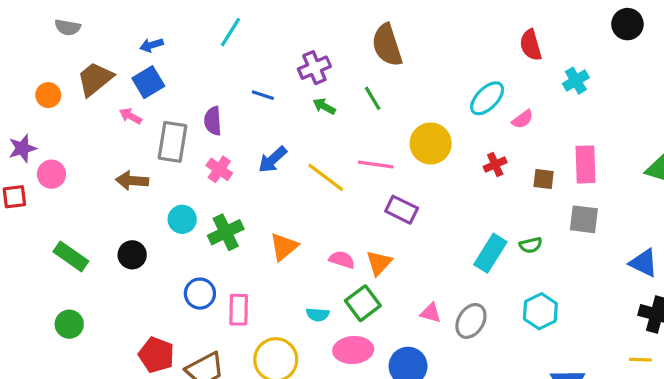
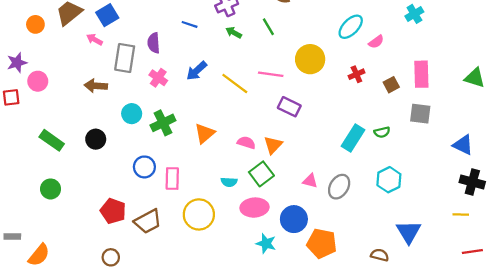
brown square: (544, 179) -> (391, 85), turned -35

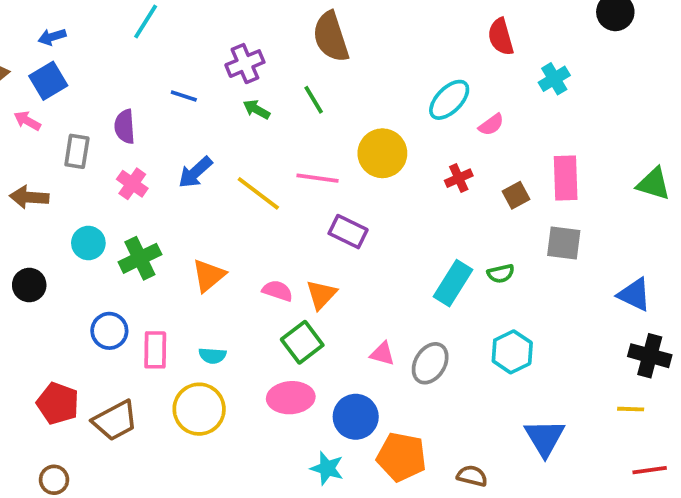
gray rectangle: (125, 58) -> (77, 151), size x0.7
cyan semicircle: (229, 182) -> (212, 356), moved
cyan star: (266, 243) -> (327, 468), moved
brown semicircle: (380, 255) -> (472, 476), moved

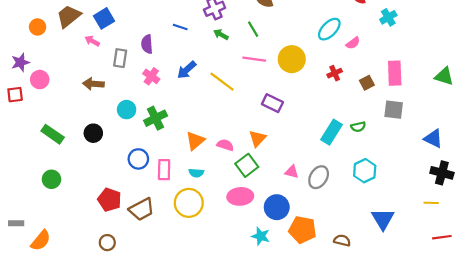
pink line: (317, 178) -> (254, 59), moved
orange triangle: (209, 275) -> (195, 141), moved
pink semicircle: (277, 291) -> (225, 145), moved

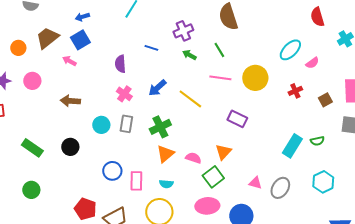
gray rectangle: (120, 58) -> (126, 124), moved
pink circle: (40, 80) -> (32, 81), moved
green cross: (156, 118) -> (160, 127), moved

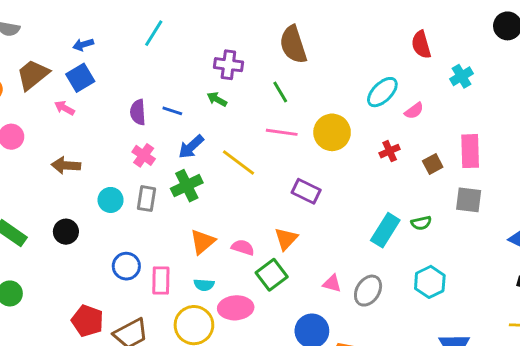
purple cross: (183, 31) -> (228, 65), turned 30
blue line: (151, 48) -> (172, 111), moved
green arrow: (189, 55) -> (217, 99), moved
green cross: (160, 127) -> (187, 186), moved
pink ellipse: (207, 206) -> (236, 308), moved

